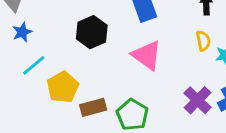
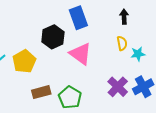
black hexagon: (92, 32) -> (53, 37), moved
yellow pentagon: (63, 87) -> (24, 61), moved

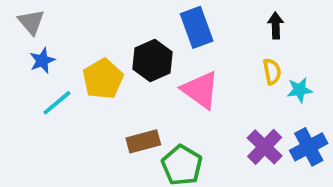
yellow pentagon: (24, 61) -> (103, 79), moved
brown rectangle: (41, 92) -> (143, 141), moved

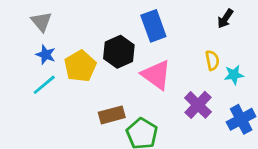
gray triangle: (31, 22) -> (41, 22), moved
black arrow: (276, 26) -> (225, 19), moved, turned -144
blue star: (42, 60) -> (46, 55), moved, turned -30
purple cross: (265, 147) -> (198, 105), moved

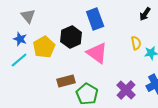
gray triangle: (41, 22) -> (28, 16), moved
purple cross: (198, 105) -> (126, 90), moved

